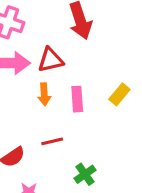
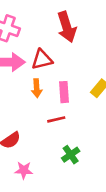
red line: (52, 141) -> (56, 119), moved

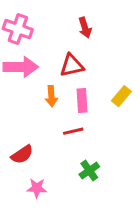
red arrow: (67, 27) -> (85, 28), size x0.6
red triangle: (42, 60) -> (72, 66), moved

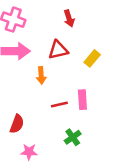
yellow rectangle: (121, 96) -> (92, 58), moved
pink rectangle: (82, 101) -> (82, 100), moved
red semicircle: (22, 154) -> (17, 124), turned -36

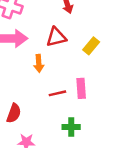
green cross: (73, 137) -> (71, 127), turned 35

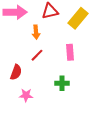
yellow rectangle: (91, 46) -> (78, 18), size x1.5
red line: (57, 93) -> (37, 55), moved, turned -32

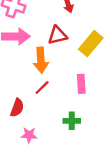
orange arrow: (36, 32) -> (41, 60), size x1.5

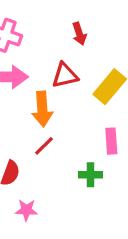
pink rectangle: (81, 84) -> (111, 141), moved
green cross: (72, 121) -> (90, 175), moved

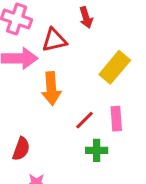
red triangle: (65, 75) -> (54, 40), moved
red line: (44, 146) -> (84, 120), moved

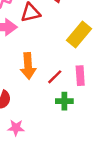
orange arrow: (51, 88) -> (28, 66), moved

